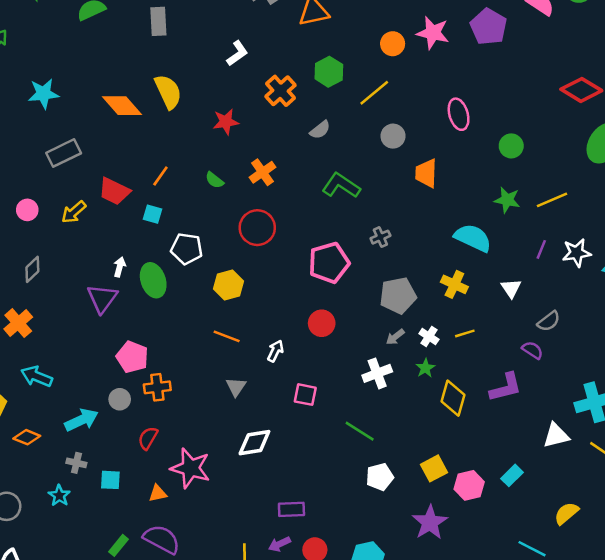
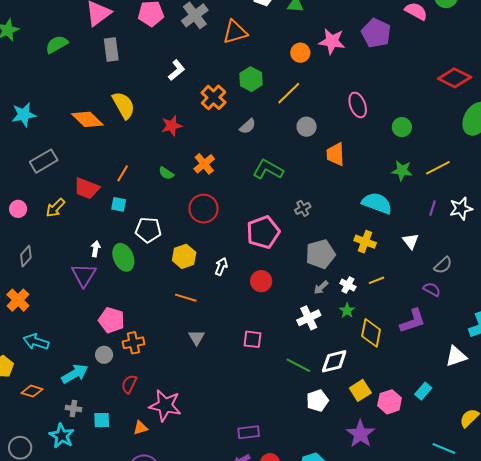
white arrow: (275, 351) -> (221, 266), moved
white diamond: (254, 443) -> (334, 361), moved
cyan star: (59, 496) -> (62, 436), size x1.4

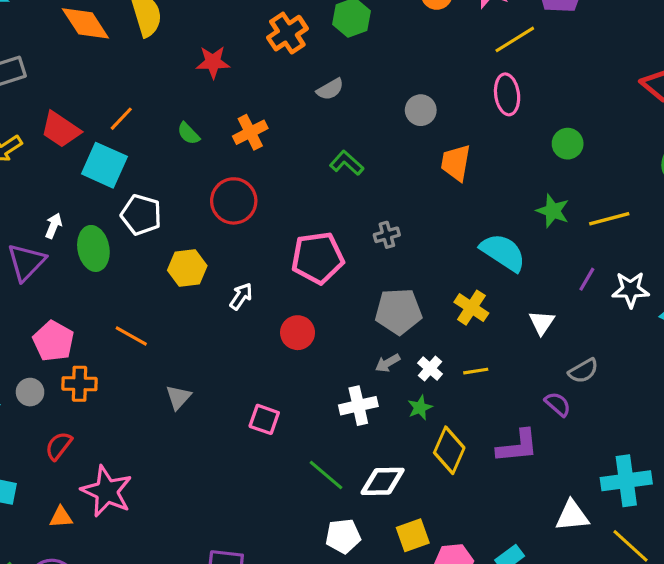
yellow line: (289, 93) -> (515, 39), moved
green L-shape: (268, 170) -> (347, 163), size x0.7
cyan square: (119, 204) -> (104, 165), size x1.8
orange line: (186, 298) -> (131, 336), moved

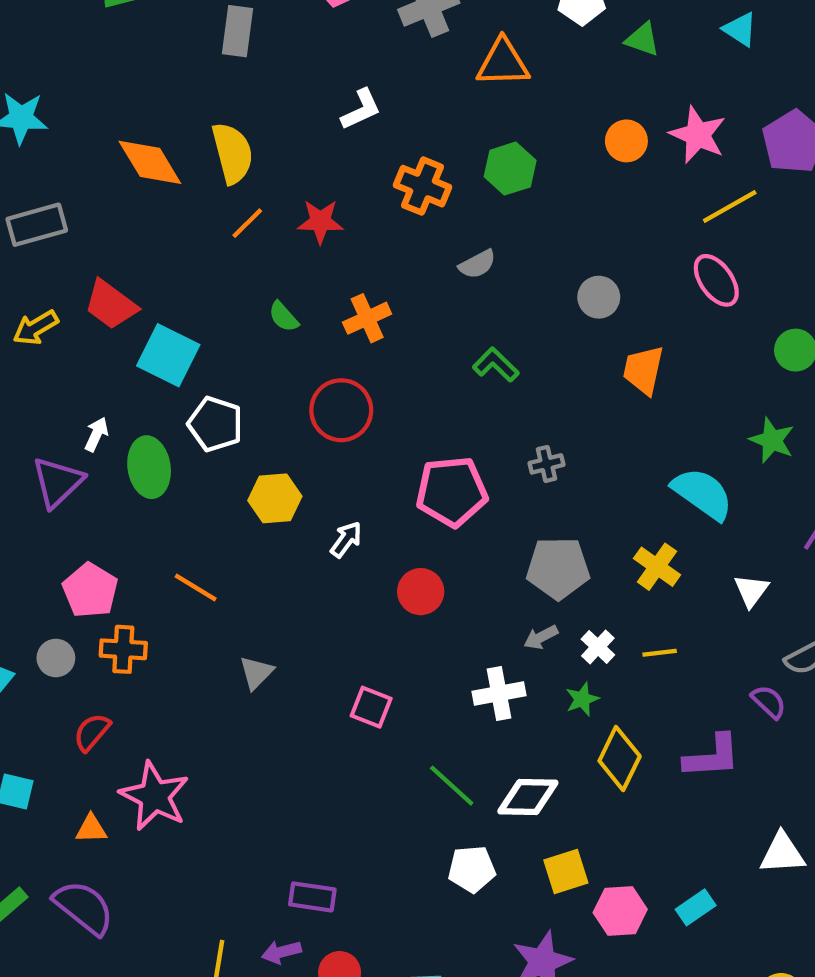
orange cross: (287, 33) -> (423, 186), turned -36
pink ellipse: (507, 94) -> (716, 280), turned -30
orange line: (121, 119) -> (247, 223), moved

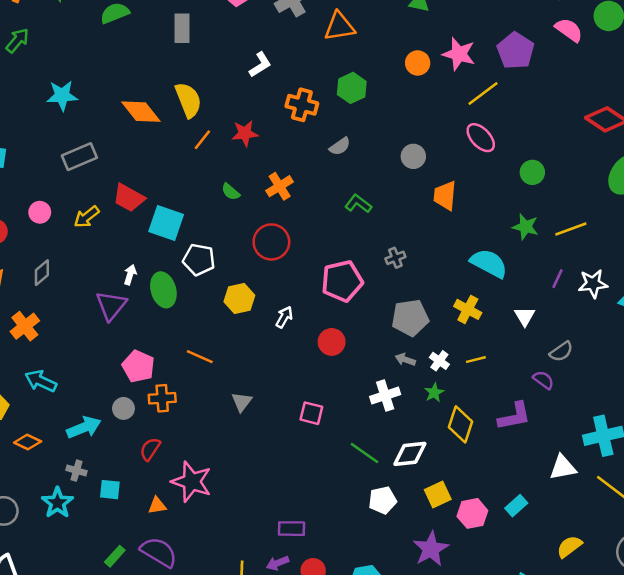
gray arrow: (541, 637) -> (405, 360), turned 54

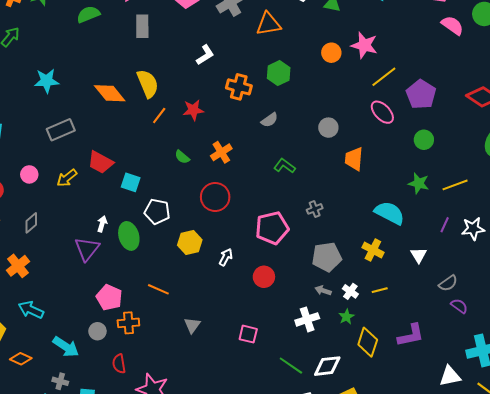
purple pentagon: (515, 51) -> (421, 94), moved
cyan square: (166, 223) -> (131, 182), size x0.7
purple semicircle: (543, 380) -> (459, 306), moved
cyan arrow: (84, 427) -> (66, 347), turned 56
red semicircle: (150, 449) -> (119, 364), turned -42

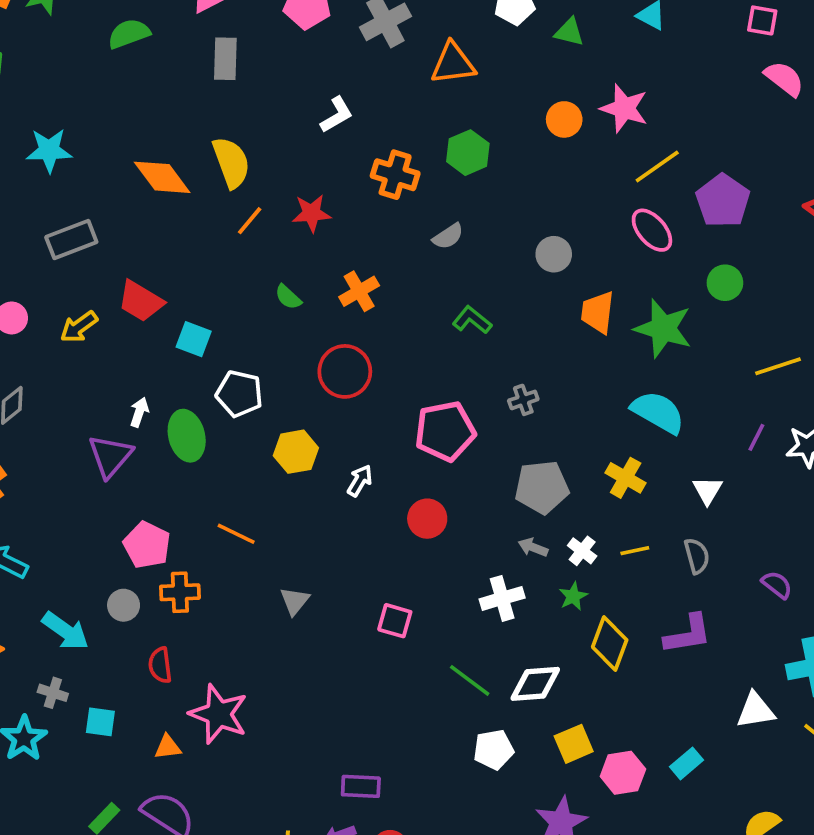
green star: (419, 183) -> (663, 328), moved, size x1.5
gray semicircle: (448, 283) -> (697, 556), moved, turned -72

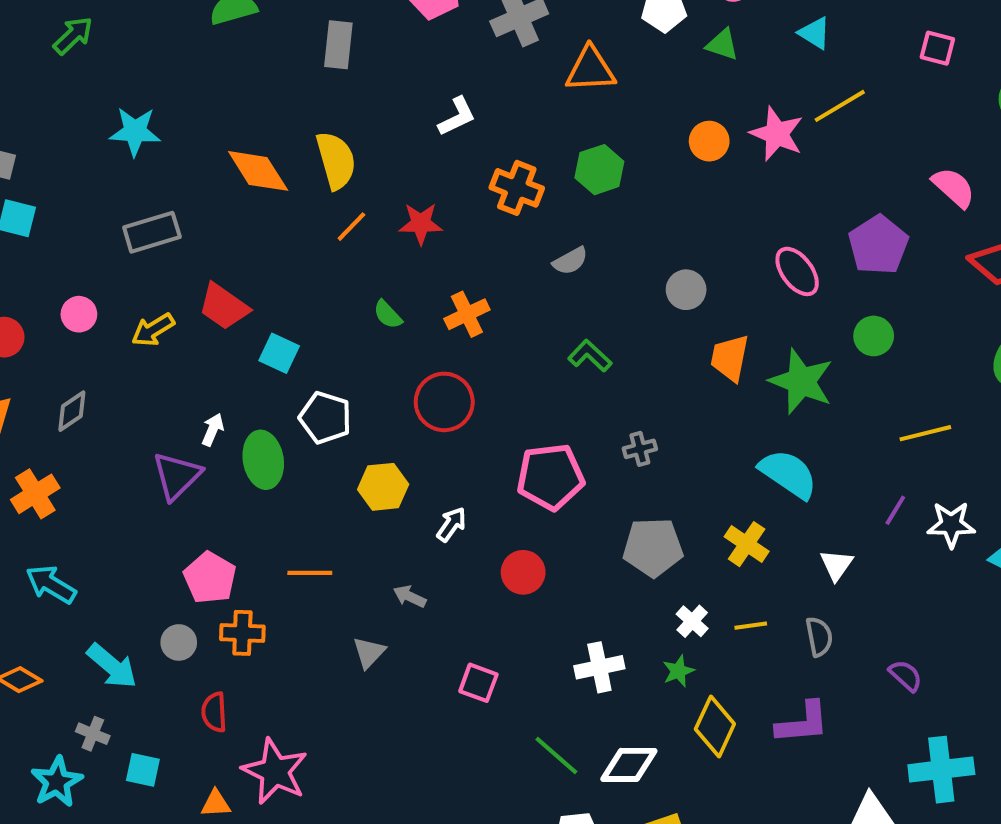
pink semicircle: (784, 79) -> (954, 187), moved
yellow line: (657, 166) -> (840, 106), moved
orange line: (236, 534) -> (310, 573), turned -30
gray arrow: (533, 547) -> (410, 596), moved

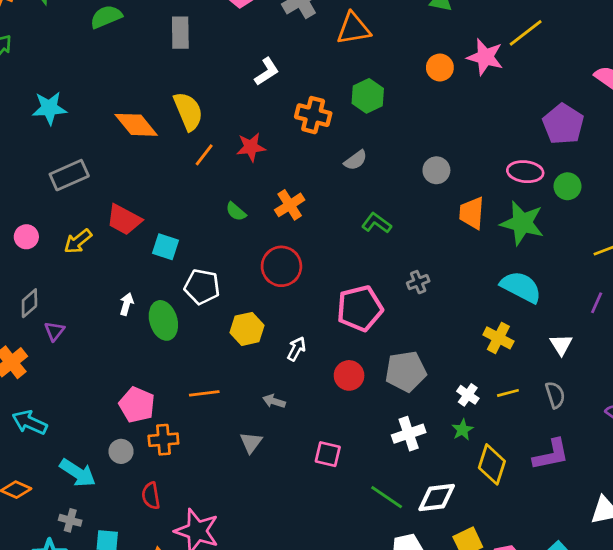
pink ellipse: (797, 271) -> (525, 172), moved, turned -40
purple triangle: (177, 476) -> (54, 331), moved, size x0.6
gray pentagon: (653, 547) -> (406, 371), moved

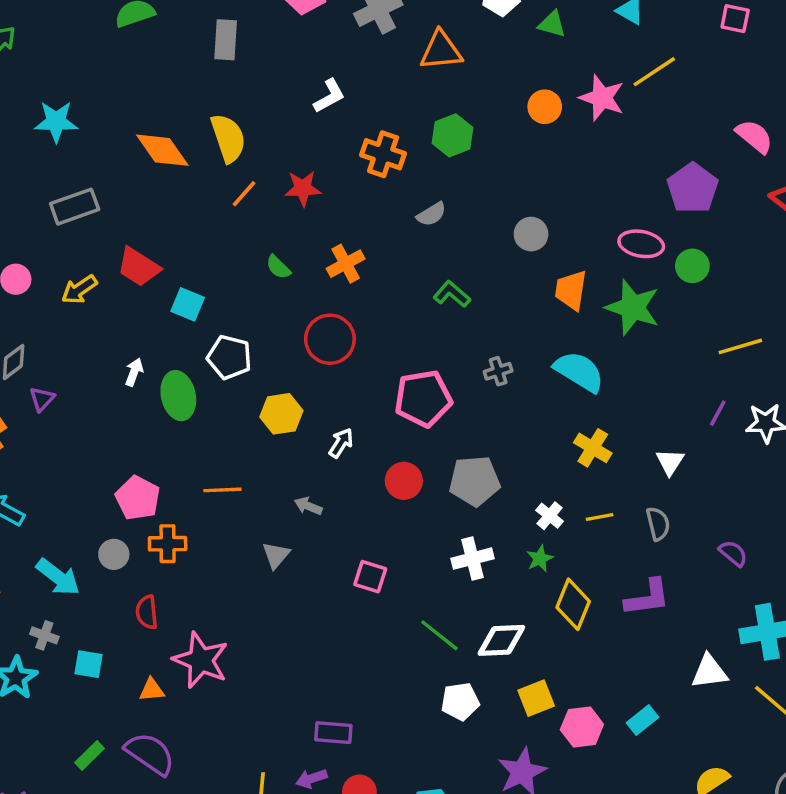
cyan semicircle: (521, 287) -> (579, 372), moved

